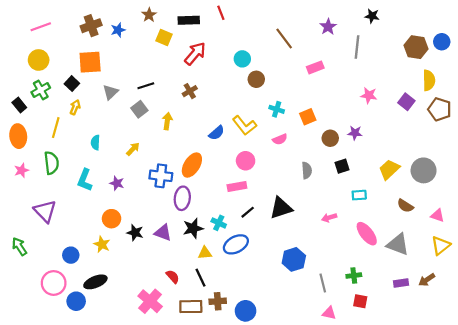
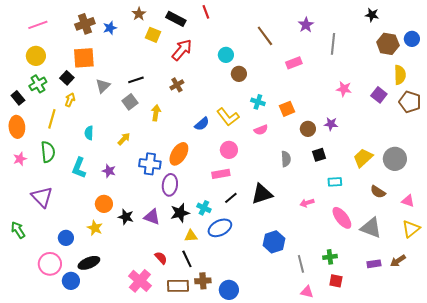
black star: (372, 16) -> (372, 15), moved
black rectangle: (189, 20) -> (176, 19), turned 30

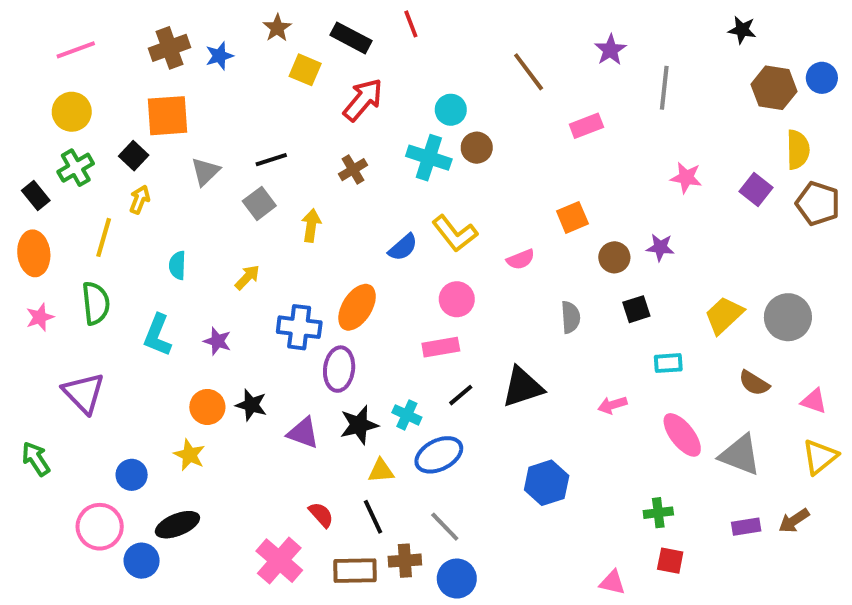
cyan cross: (258, 102) -> (429, 158), moved, size x1.5
black star: (126, 217) -> (251, 405), moved
gray line: (301, 264) -> (445, 527), moved, turned -30

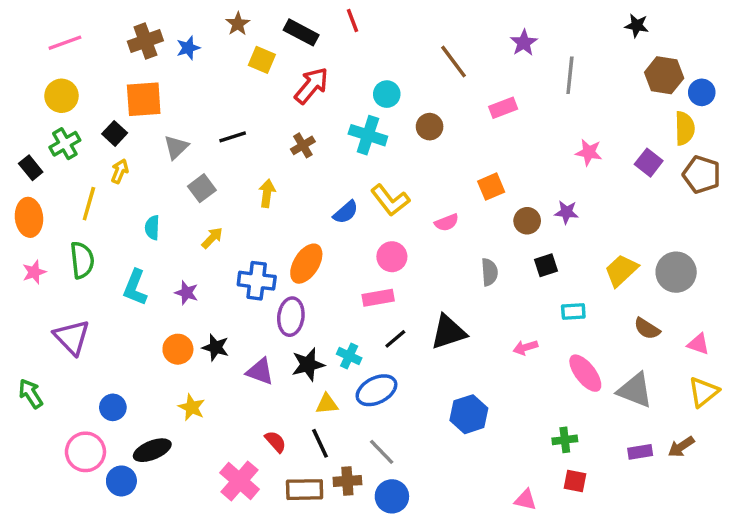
blue circle: (822, 78) -> (702, 92), moved
brown circle: (477, 148) -> (430, 127), moved
gray square: (259, 203) -> (202, 188), moved
yellow star: (189, 455) -> (192, 407), moved

